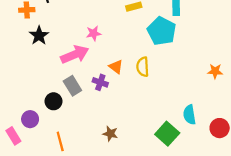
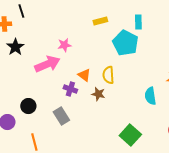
gray rectangle: (72, 86) -> (61, 116), moved
cyan semicircle: (189, 115) -> (150, 96), moved
brown star: (110, 134) -> (98, 94), moved

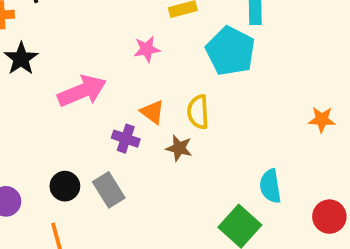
pink star: (64, 45) -> (147, 49), moved
cyan semicircle: (150, 96) -> (270, 186), moved
black circle: (28, 106) -> (65, 186), moved

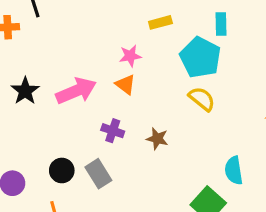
black star: (21, 59) -> (25, 91), moved
orange triangle: (152, 112) -> (125, 85), moved
yellow semicircle: (198, 112) -> (202, 99), moved, turned 132

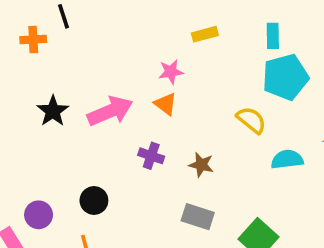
cyan pentagon: (200, 57) -> (285, 77), moved, turned 30
cyan semicircle: (234, 170) -> (287, 159), moved, turned 92
gray rectangle: (98, 174) -> (198, 217), moved, turned -40

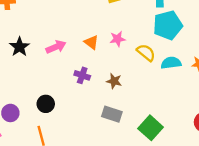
pink star: (171, 72) -> (118, 39), moved
pink arrow: (110, 111) -> (56, 47), size x0.7
cyan semicircle: (287, 159) -> (171, 63), moved

